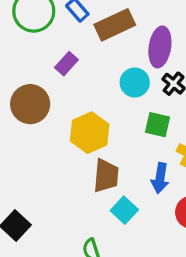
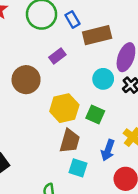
green square: (158, 125) -> (95, 115), moved
cyan square: (124, 210) -> (78, 168), turned -36

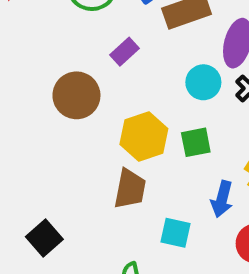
green square: (95, 115) -> (196, 142), turned -30
brown trapezoid: (70, 141) -> (130, 189), moved

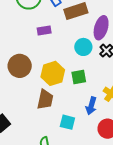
purple rectangle: (124, 52) -> (44, 31), turned 32
brown circle: (76, 95) -> (20, 66), moved

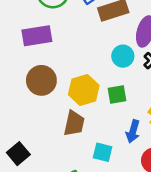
purple rectangle: (44, 31) -> (37, 36), moved, size x1.6

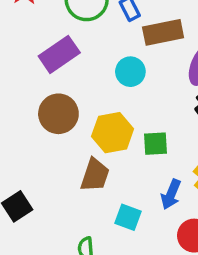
purple rectangle: (37, 36) -> (59, 54), turned -32
cyan circle: (123, 56) -> (130, 72), moved

